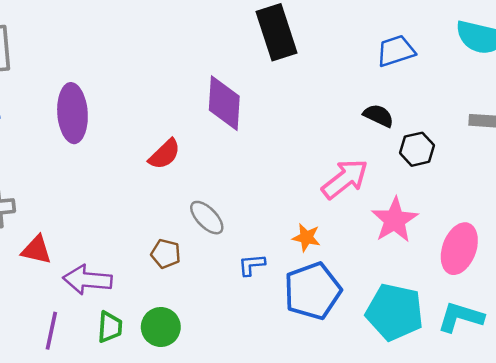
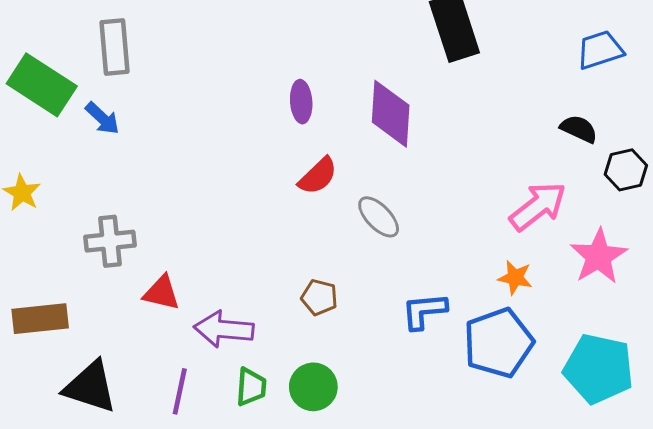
purple ellipse: (72, 113) -> (301, 102), moved, size x0.6
gray ellipse: (207, 218) -> (379, 217), moved
orange star: (306, 237) -> (515, 278), moved
blue L-shape: (252, 265) -> (424, 311), size x1.4

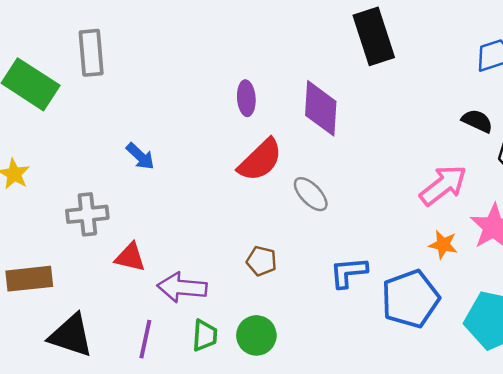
blue arrow: (102, 118) -> (140, 156), moved
red semicircle: (318, 176) -> (260, 160), size x1.4
orange star: (515, 278) -> (443, 245), moved

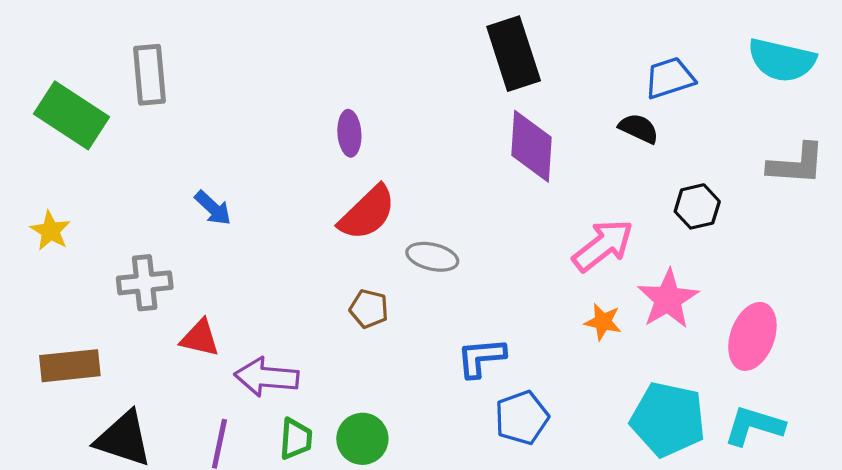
purple diamond: (321, 108) -> (531, 146), moved
black semicircle: (477, 121) -> (639, 128), moved
gray ellipse: (311, 194) -> (432, 257), turned -33
brown pentagon: (261, 261) -> (369, 309), moved
blue pentagon: (410, 299) -> (522, 418), moved, size x0.7

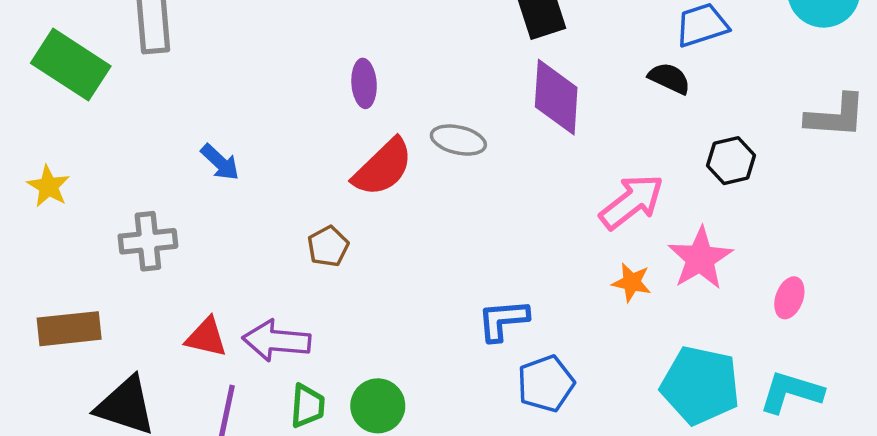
gray ellipse: (432, 257) -> (458, 140), moved
brown pentagon: (369, 309) -> (328, 246), moved, turned 30
pink ellipse: (752, 336) -> (789, 298), size x0.6
red triangle: (200, 338) -> (206, 337), moved

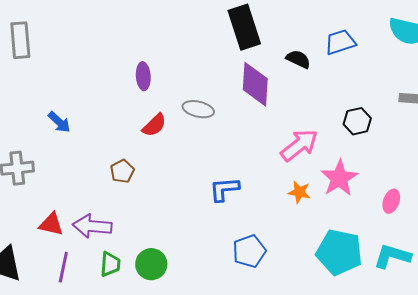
black semicircle: (669, 78) -> (298, 59), moved
red semicircle: (383, 167) -> (154, 125), size x0.7
blue L-shape: (503, 320) -> (224, 189), moved

